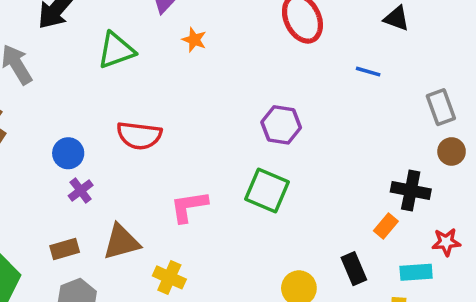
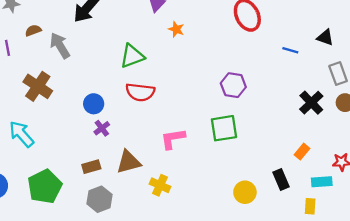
black triangle: (397, 18) -> (325, 37), moved
green triangle: (116, 50) -> (132, 56), moved
green square: (267, 191) -> (224, 128), turned -32
black cross: (411, 191) -> (311, 103), moved, turned 35

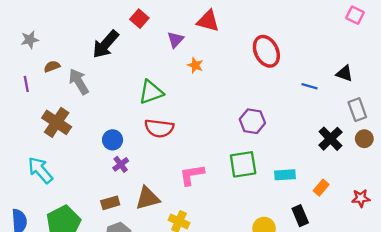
cyan rectangle: (322, 182) -> (285, 175), moved

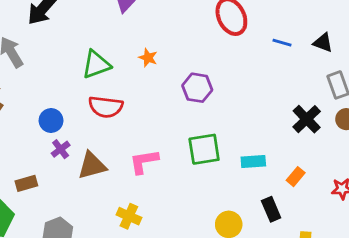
orange star: (195, 65) -> (148, 58), moved
blue line: (310, 86) -> (282, 43), moved
purple hexagon: (252, 121) -> (197, 88), moved
brown triangle: (147, 198) -> (92, 166), moved
brown rectangle: (110, 203) -> (26, 183), moved

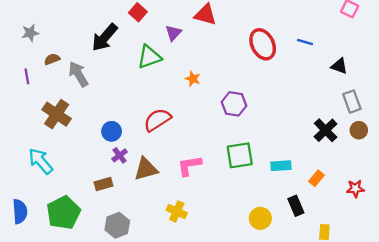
blue line: (282, 43) -> (305, 42), moved
green triangle: (96, 64) -> (149, 57), moved
red semicircle: (106, 107) -> (157, 120), turned 140
brown rectangle: (26, 183) -> (104, 184), moved

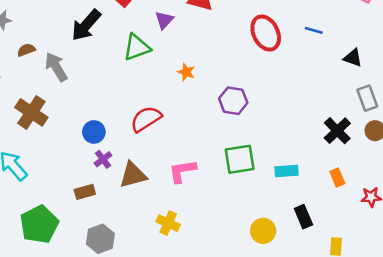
orange rectangle: (316, 178) -> (337, 178), moved, turned -63

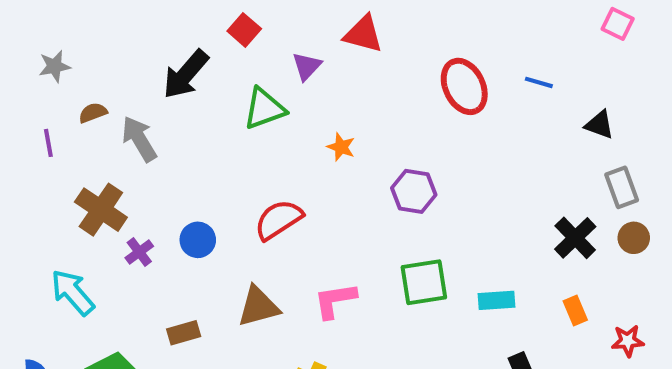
purple cross: (103, 159) -> (139, 252), moved

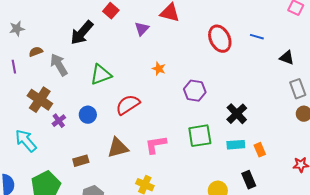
green triangle: (264, 109) -> (101, 75), moved
black cross: (575, 238) -> (237, 114), moved
orange rectangle: (575, 311) -> (260, 150), moved

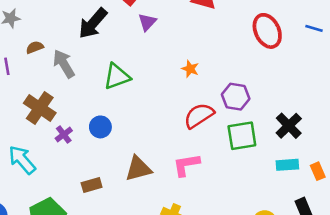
purple triangle: (142, 29) -> (147, 22), moved
red semicircle: (128, 105) -> (199, 116), moved
green square: (200, 136) -> (242, 136), moved

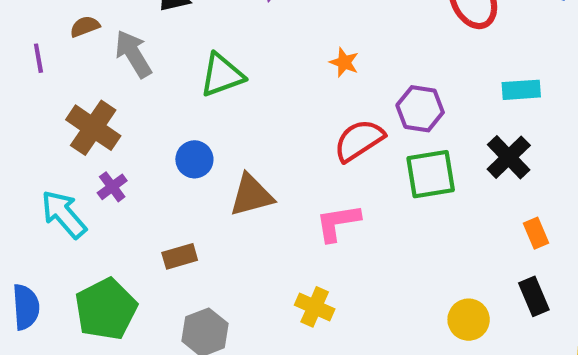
purple cross: (64, 135) -> (112, 187), moved
cyan rectangle: (287, 165) -> (521, 90), moved
brown triangle: (138, 169) -> (251, 195), moved
orange rectangle: (318, 171) -> (536, 233), moved

